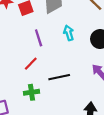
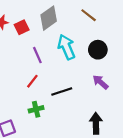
cyan arrow: (69, 33) -> (66, 47), size x1.6

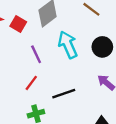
red square: (22, 27) -> (18, 24), turned -32

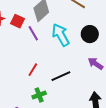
purple line: (36, 54) -> (33, 33), moved

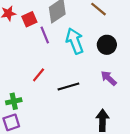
red square: (18, 21) -> (29, 19), turned 32
green cross: (39, 95) -> (14, 101), moved

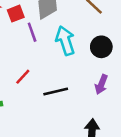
purple arrow: (109, 78) -> (101, 84), turned -114

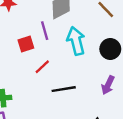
red square: (16, 14) -> (26, 44), moved
red line: (23, 77) -> (42, 67), moved

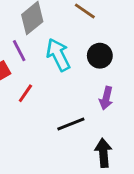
black line: (64, 89) -> (71, 124), moved

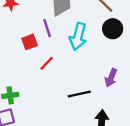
cyan arrow: (58, 55) -> (78, 36), turned -148
black circle: (100, 56) -> (113, 29), moved

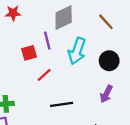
black circle: (113, 29) -> (109, 61), moved
black line: (79, 94) -> (62, 104), moved

